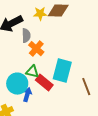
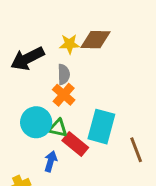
gray semicircle: (26, 36) -> (64, 74), moved
cyan circle: (17, 84) -> (36, 122), moved

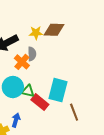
orange cross: (64, 95) -> (22, 62), moved
brown line: (136, 150) -> (74, 112), moved
blue arrow: (51, 161) -> (16, 120), moved

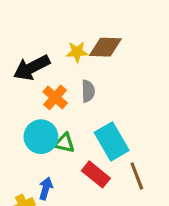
gray semicircle: (32, 54) -> (88, 91), moved
cyan rectangle: (58, 90) -> (112, 141), turned -45
red rectangle: (40, 102) -> (96, 174), moved

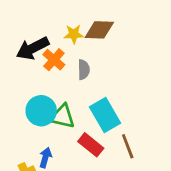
orange cross: (55, 97) -> (54, 60), moved
green triangle: (65, 143) -> (62, 116), size x1.4

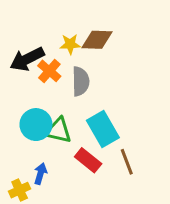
gray semicircle: (84, 70) -> (81, 81), size x1.4

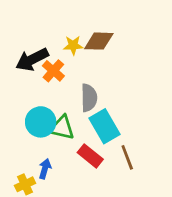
gray semicircle: (81, 81) -> (89, 98), moved

